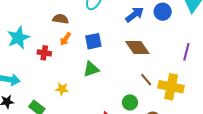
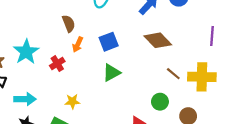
brown semicircle: (61, 19) -> (69, 24), turned 70
red cross: (44, 53) -> (57, 64), turned -32
yellow star: (62, 89) -> (72, 101), moved

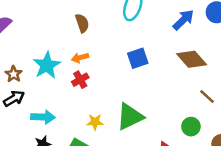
brown semicircle: (69, 24) -> (82, 23), moved
orange arrow: (78, 44) -> (80, 58), moved, turned 48
green triangle: (111, 73) -> (130, 117), moved, size x1.4

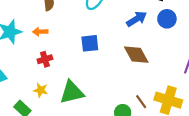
red cross: (80, 80) -> (45, 59), moved
brown line: (207, 97) -> (141, 102), moved

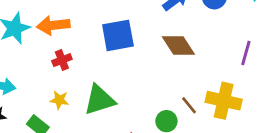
orange arrow: (40, 32) -> (53, 25), size x1.6
blue square: (90, 43) -> (118, 35), size x1.4

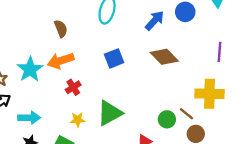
blue square: (118, 35) -> (114, 58), size x0.7
brown line: (189, 105) -> (187, 114), moved

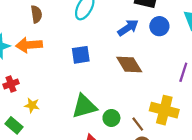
red cross: (73, 87) -> (11, 84), moved
green triangle: (110, 113) -> (84, 106), moved
green circle: (167, 119) -> (111, 118), moved

